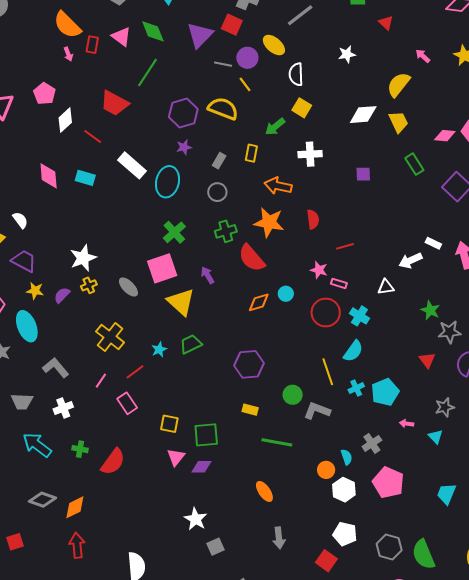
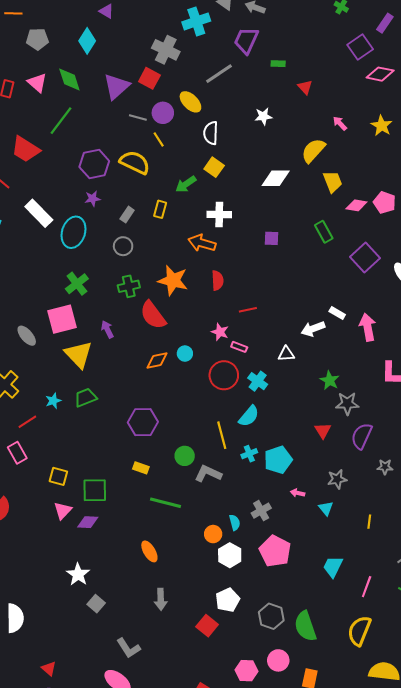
yellow trapezoid: (399, 122) -> (333, 182), moved
orange arrow: (278, 186) -> (202, 243), moved
white pentagon: (345, 534) -> (228, 600), turned 30
gray square: (215, 547) -> (96, 604), turned -30

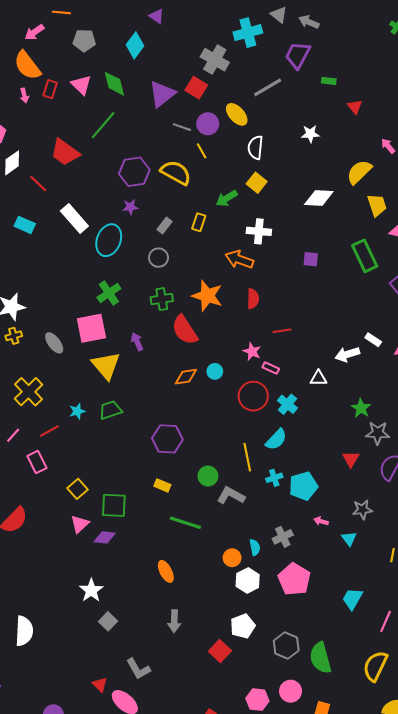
green rectangle: (324, 232) -> (365, 256), size x1.4
yellow square: (58, 476) -> (77, 489), turned 30
red triangle: (49, 669) -> (100, 685), moved

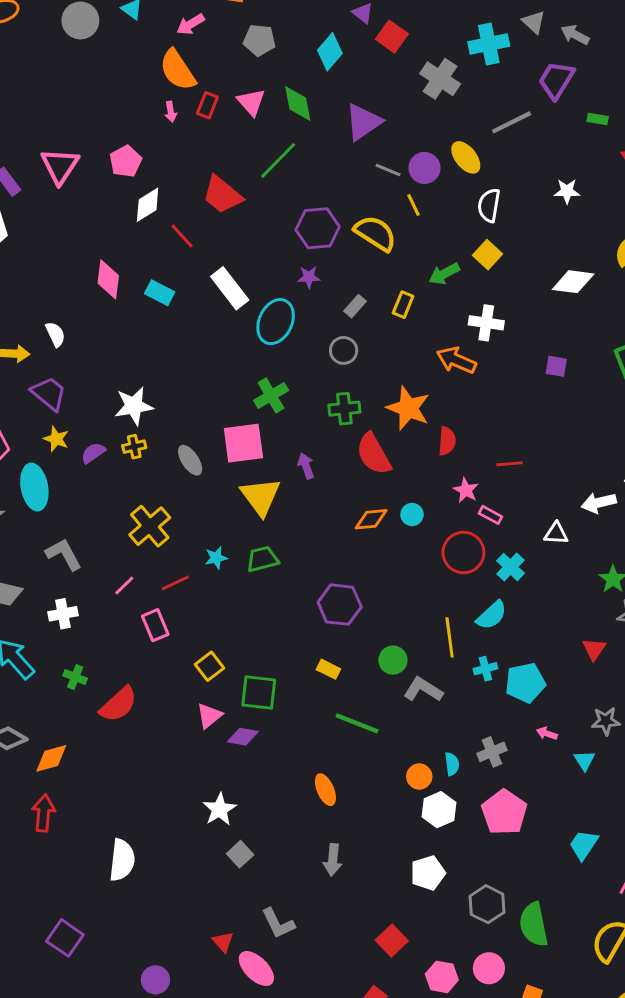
red square: (196, 88) -> (392, 37), moved
red semicircle: (253, 299) -> (447, 441), moved
red square: (220, 651) -> (392, 940), moved

